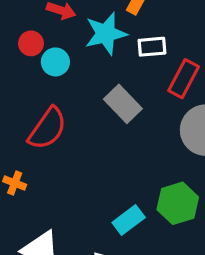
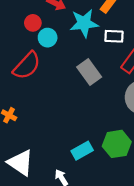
red semicircle: (47, 128) -> (27, 66), moved

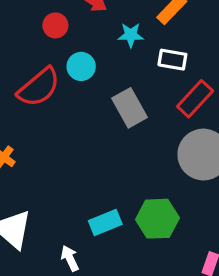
cyan star: (84, 23) -> (131, 35), size x0.6
cyan circle: (48, 38) -> (81, 66), moved

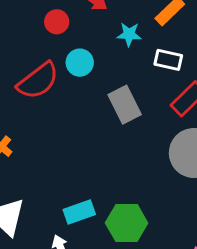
green hexagon: (157, 219) -> (127, 223), moved
cyan rectangle: (105, 222) -> (79, 212), moved

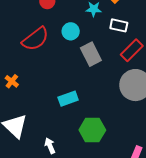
cyan circle: (80, 63) -> (71, 31), moved
cyan rectangle: (79, 212) -> (68, 99), moved

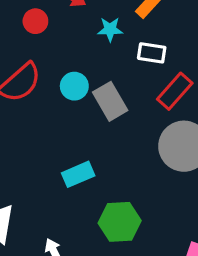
cyan circle: (71, 31) -> (74, 86), moved

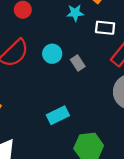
gray rectangle: (110, 101) -> (78, 63), size x0.6

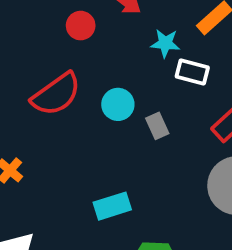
white rectangle: (105, 28) -> (192, 72), moved

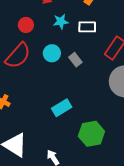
red circle: (81, 26) -> (26, 25), moved
cyan star: (165, 43) -> (61, 22), moved

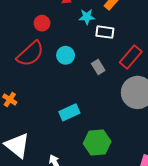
cyan star: (61, 22) -> (87, 17), moved
gray rectangle: (75, 60) -> (98, 67), moved

